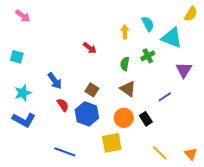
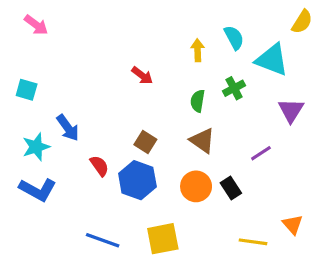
blue arrow: (55, 81) -> (68, 128), moved
yellow square: (112, 143) -> (163, 239), moved
yellow line: (160, 153) -> (253, 242), turned -36
orange triangle: (191, 154) -> (293, 224), moved

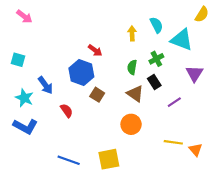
cyan star: (36, 147) -> (24, 98), turned -30
blue hexagon: (137, 180) -> (81, 73), moved
black rectangle: (231, 188) -> (154, 82), moved
yellow line: (253, 242) -> (173, 142), moved

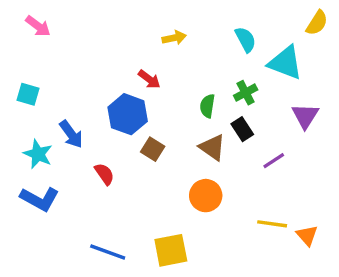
yellow arrow: (132, 33) -> (174, 38), moved, turned 80

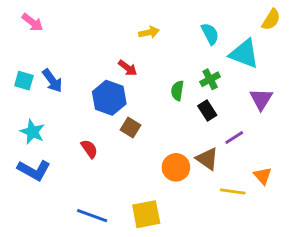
blue arrow: (71, 134) -> (52, 81), moved
brown triangle: (212, 147) -> (207, 159), moved
orange triangle: (307, 235) -> (263, 176), moved

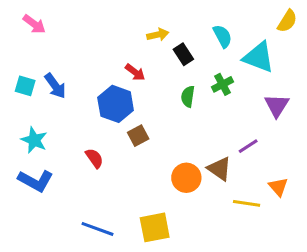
black rectangle: (207, 110) -> (183, 54), moved
brown square: (131, 128) -> (138, 136), turned 30

